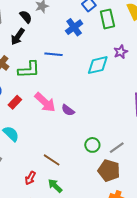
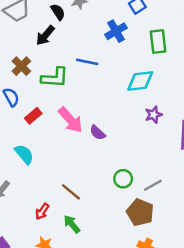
green rectangle: (107, 19) -> (158, 42), moved
purple star: (121, 52) -> (154, 115), moved

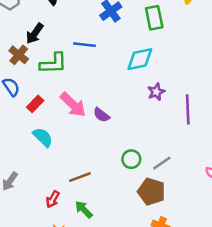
black arrow: (45, 35) -> (35, 33), moved
cyan semicircle: (24, 154) -> (43, 137), moved
brown line: (71, 192) -> (80, 177), turned -55

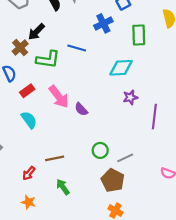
green arrow: (84, 209) -> (63, 187), moved

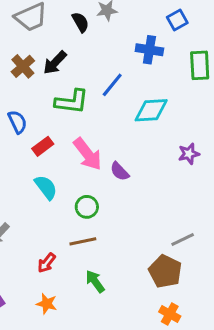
blue cross: (103, 23) -> (149, 50), turned 36
brown cross: (20, 47) -> (23, 66), moved
blue line: (77, 48) -> (112, 85), turned -66
cyan diamond: (121, 68) -> (151, 110), moved
green circle: (100, 150) -> (87, 207), moved

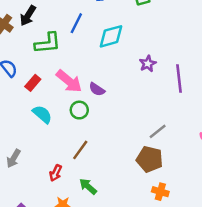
green circle: (87, 207) -> (79, 110), moved
brown line: (83, 241) -> (80, 150), turned -30
green arrow: (95, 281) -> (88, 186), moved

